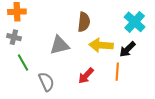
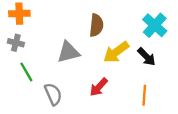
yellow arrow: (101, 45) -> (116, 52), turned -40
black arrow: (127, 49) -> (147, 57), turned -90
orange line: (117, 72) -> (144, 95), moved

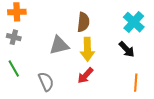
yellow arrow: (116, 52) -> (87, 49), moved, turned -55
green line: (26, 72) -> (14, 68), moved
orange line: (144, 95) -> (136, 83), moved

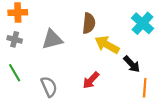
gray triangle: (59, 45) -> (52, 39), moved
yellow arrow: (87, 49) -> (107, 45), moved, turned 120
black arrow: (127, 49) -> (132, 64), moved

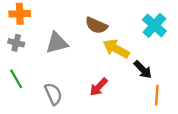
brown semicircle: (89, 23) -> (96, 25), turned 108

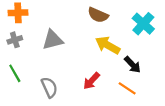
brown semicircle: (96, 25) -> (98, 15), moved
gray cross: (16, 43) -> (15, 40), turned -32
orange line: (157, 95) -> (127, 88), moved, turned -60

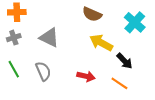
gray triangle: (53, 40) -> (49, 38), turned 40
red arrow: (91, 81) -> (86, 76), turned -120
gray semicircle: (49, 87) -> (43, 71), moved

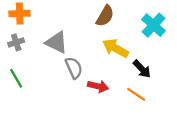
brown semicircle: (92, 14) -> (105, 16), turned -84
gray semicircle: (43, 71) -> (74, 68), moved

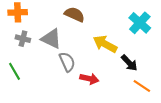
brown semicircle: (105, 16) -> (74, 14), moved, turned -96
gray cross: (16, 42) -> (23, 39), moved, turned 32
orange line: (136, 94) -> (142, 86), moved

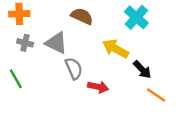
cyan cross: (140, 23) -> (136, 17), moved

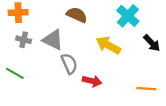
black arrow: (142, 70) -> (152, 43), moved
green line: (16, 79) -> (15, 73), turned -30
orange line: (156, 95) -> (146, 89), turned -30

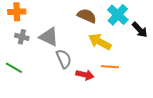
brown semicircle: (77, 15) -> (87, 16), moved
black arrow: (152, 43) -> (140, 30), moved
orange line: (146, 89) -> (110, 67), moved

